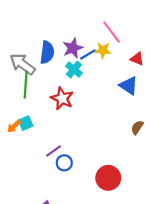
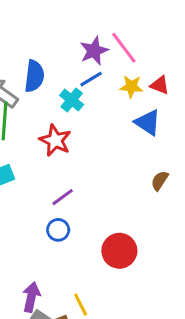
purple star: (73, 48) -> (94, 51), moved
yellow star: (103, 50) -> (131, 87), moved
purple line: (54, 151) -> (63, 197), moved

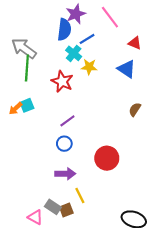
purple star: (94, 51) -> (76, 14), moved
blue semicircle: (34, 76) -> (64, 30), moved
yellow star: (131, 87) -> (89, 67), moved
purple arrow: (31, 297) -> (65, 174), moved, turned 78

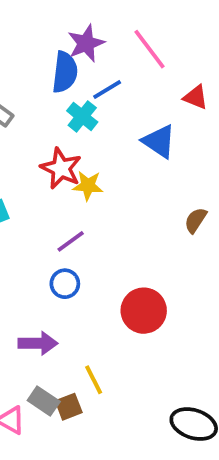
yellow star: (89, 67) -> (88, 186), moved
blue triangle: (127, 69) -> (159, 141), moved
purple arrow: (65, 174) -> (38, 343), moved

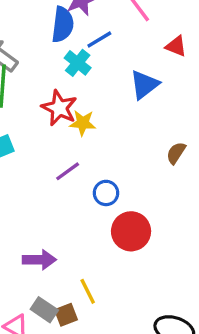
blue triangle: (159, 141) -> (144, 85), turned 48
blue circle: (65, 284) -> (106, 193), moved

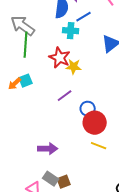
cyan cross: (78, 63) -> (71, 31), turned -35
red circle: (131, 231) -> (95, 123), moved
yellow line: (88, 291) -> (99, 146), moved, turned -42

